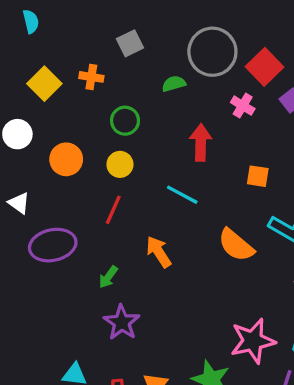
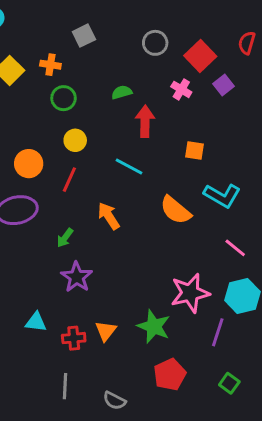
gray circle: (212, 52) -> (155, 43), size x0.6
green semicircle: (174, 84) -> (122, 92), moved
green circle: (125, 121) -> (64, 98), moved
orange circle: (66, 159) -> (29, 164), moved

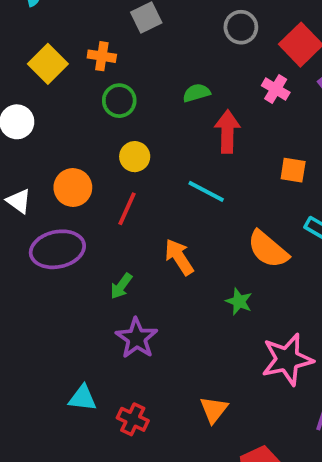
green star: (154, 326) -> (239, 301), moved, size x0.6
orange triangle: (106, 331) -> (214, 410), moved
red cross: (74, 338) -> (133, 419), turned 30

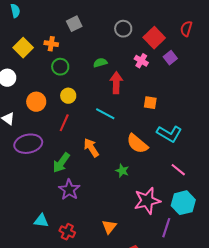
orange circle: (73, 188) -> (36, 102), moved
green arrow: (121, 286) -> (61, 163), size x1.5

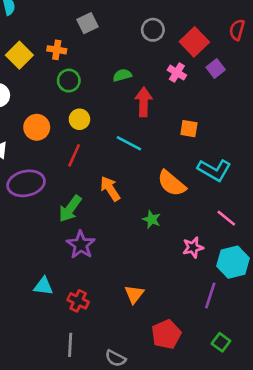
pink star: (147, 201) -> (193, 247), moved, size x0.6

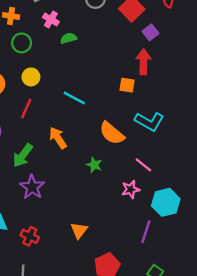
pink cross: (177, 73) -> (51, 19), moved
red arrow: (144, 102) -> (143, 62), moved
pink line: (226, 218) -> (143, 165), moved

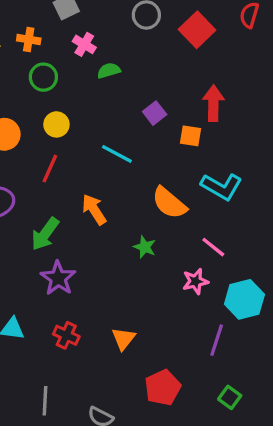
purple square: (151, 32) -> (155, 113), moved
red cross: (30, 236) -> (66, 335), moved

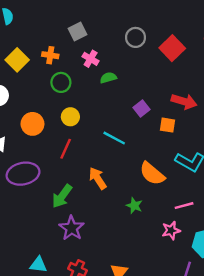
red arrow: (213, 103) -> (184, 101), turned 105
pink line: (213, 247) -> (184, 206), turned -54

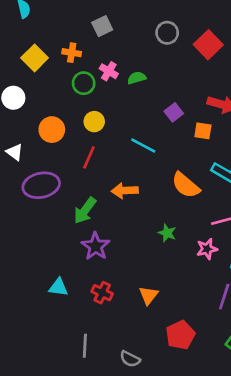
pink cross: (91, 59) -> (109, 71), moved
orange arrow: (98, 178) -> (125, 191), turned -60
green star: (134, 206) -> (167, 233), moved

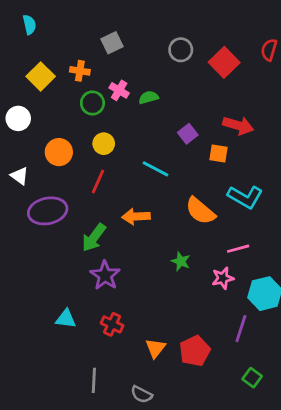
orange triangle: (149, 295) -> (156, 348), moved
red pentagon: (180, 335) -> (195, 351), moved

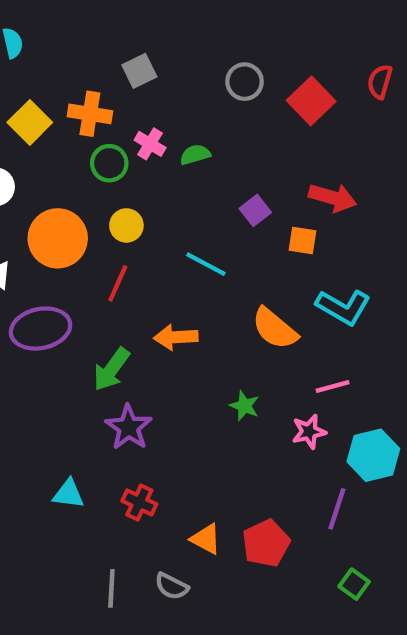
orange cross: (80, 71) -> (90, 114), size x1.4
orange circle: (59, 152) -> (58, 238), size x1.4
orange triangle: (156, 348) -> (206, 539), turned -40
gray semicircle: (141, 394) -> (172, 586), moved

